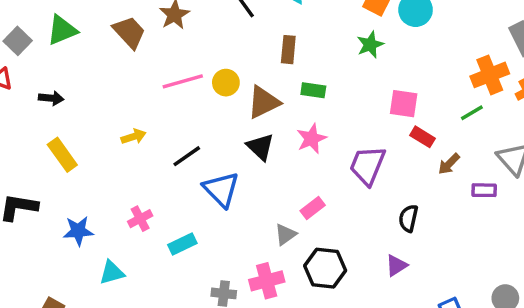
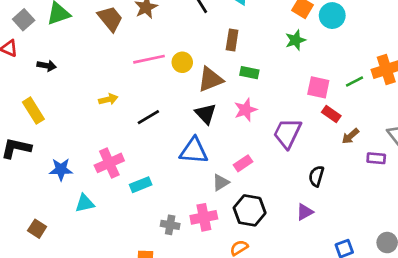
green line: (472, 113) -> (354, 82), moved
yellow rectangle: (62, 155) -> (33, 111), moved
blue triangle: (221, 189) -> (194, 151), moved, turned -44
pink cross: (140, 219) -> (109, 163), size x1.5

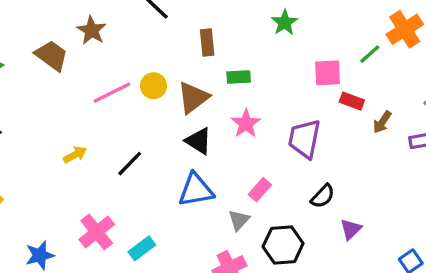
black semicircle: (316, 176) -> (323, 196), moved, turned -138

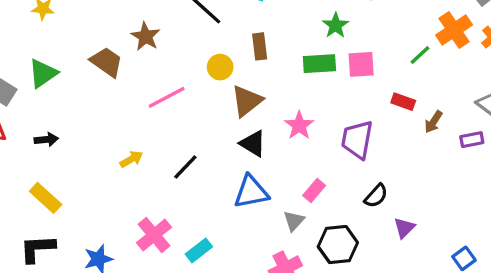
pink square: (328, 73) -> (361, 64), moved
green rectangle: (239, 77) -> (319, 64), moved, size x1.4
yellow circle: (153, 86) -> (220, 67), moved

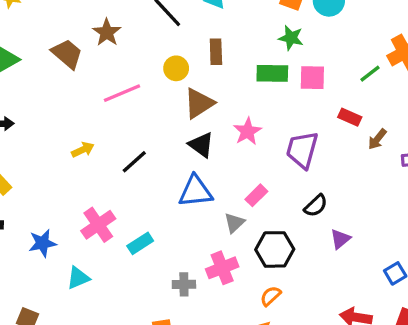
green star: (336, 25) -> (291, 38), turned -30

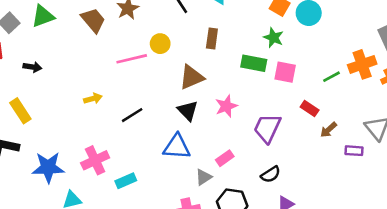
yellow circle: (176, 68) -> (160, 44), moved
blue star: (42, 243) -> (48, 167), size x1.4

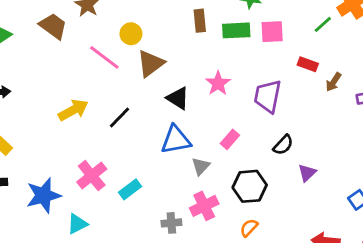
brown rectangle: (212, 39) -> (200, 21), moved
pink line: (132, 59) -> (104, 57), turned 64
brown triangle: (192, 77) -> (151, 63), moved
yellow arrow: (93, 99) -> (73, 110), size x1.5
gray triangle: (204, 177) -> (201, 166), moved

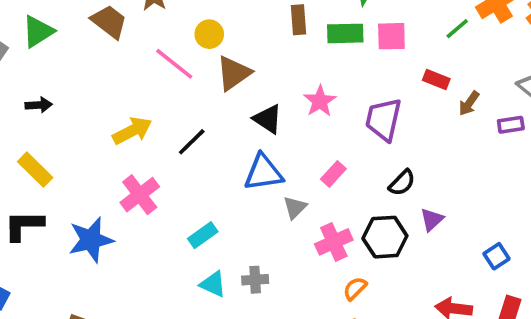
pink cross: (92, 176) -> (140, 195), moved
black hexagon: (250, 186) -> (385, 237), moved
pink cross: (204, 206) -> (334, 242), moved
cyan triangle: (77, 224) -> (213, 284), moved, turned 50

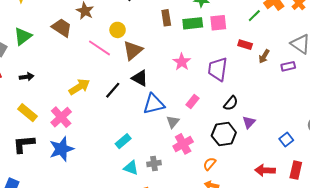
black triangle: (268, 119) -> (140, 78), moved
pink cross: (140, 195) -> (61, 117), moved
pink cross: (334, 242) -> (183, 144), moved

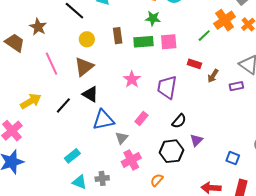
yellow circle: (118, 30) -> (87, 39), moved
pink line: (100, 48) -> (51, 64), turned 30
blue square: (286, 140) -> (233, 158), turned -32

